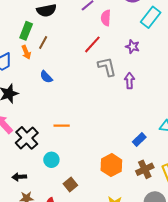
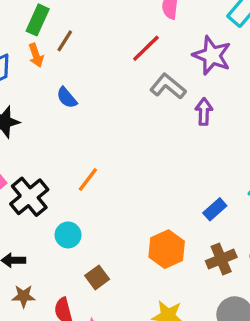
purple star: (133, 47) -> (212, 55), size x1.6
gray L-shape: (107, 67) -> (168, 86), turned -40
orange line: (62, 126) -> (88, 179), turned -56

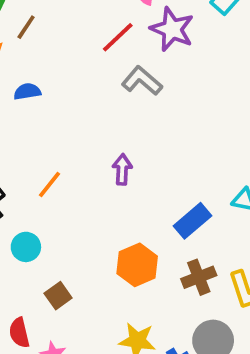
purple star: (212, 55) -> (172, 29), moved
blue semicircle: (67, 98) -> (27, 91), turned 120
purple arrow: (204, 111) -> (122, 169), moved
blue rectangle: (215, 209) -> (192, 221), size x1.4

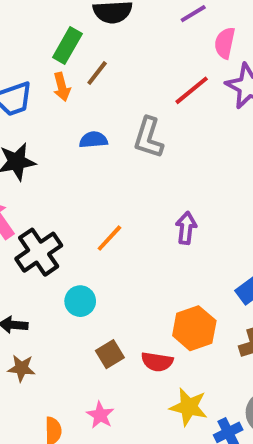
gray L-shape: (142, 81) -> (148, 138), moved, turned -117
red semicircle: (19, 333) -> (157, 362), moved, turned -72

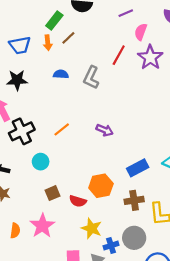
red line: (192, 90) -> (119, 55), turned -30
purple arrow: (186, 228) -> (105, 130), turned 98
pink star: (100, 415) -> (42, 226), size x1.6

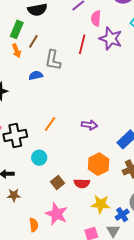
gray L-shape: (91, 78) -> (53, 60), moved
purple arrow: (105, 130) -> (89, 125), moved
black cross: (22, 131) -> (15, 136), turned 30

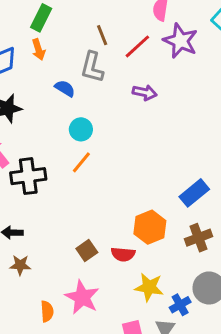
brown line: (33, 41) -> (102, 35), moved, turned -56
red line: (82, 44) -> (137, 46), turned 30
blue semicircle: (36, 75) -> (65, 88), turned 40
purple arrow: (89, 125) -> (145, 93), moved
cyan circle: (39, 158) -> (81, 129), moved

